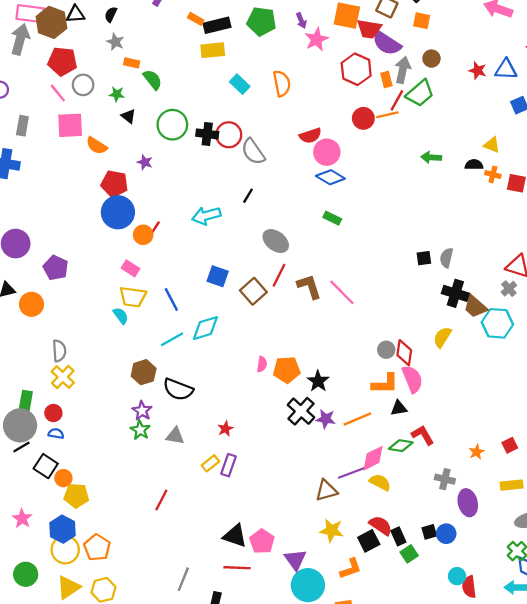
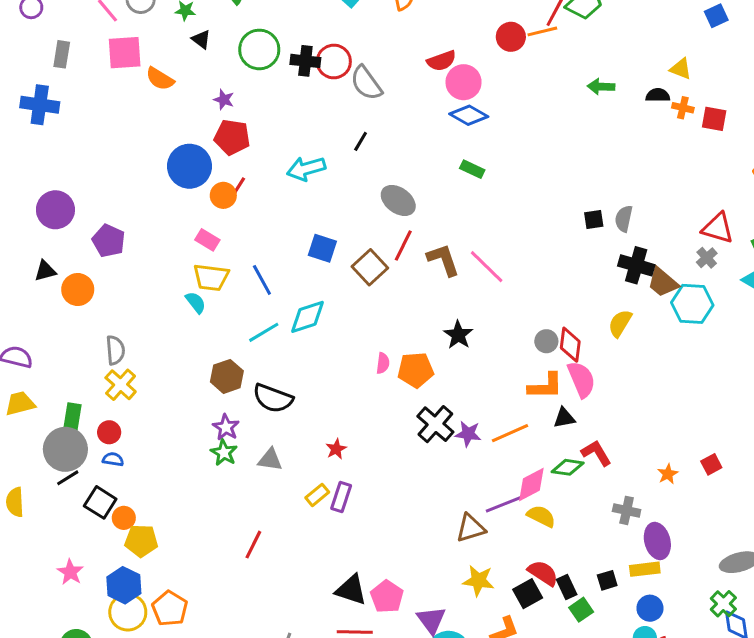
red pentagon: (114, 184) -> (232, 137), moved
black star: (318, 381) -> (458, 335), moved
yellow rectangle: (512, 485) -> (645, 569), moved
blue circle: (446, 534) -> (650, 608), moved

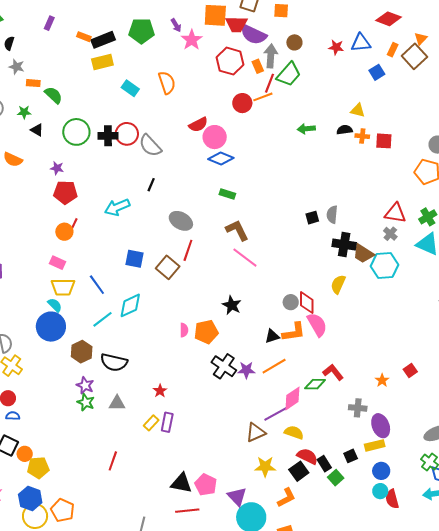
blue circle: (189, 166) -> (51, 327), moved
brown L-shape: (443, 260) -> (237, 230), moved
black triangle: (564, 418) -> (272, 336), moved
yellow semicircle: (541, 516) -> (294, 433), moved

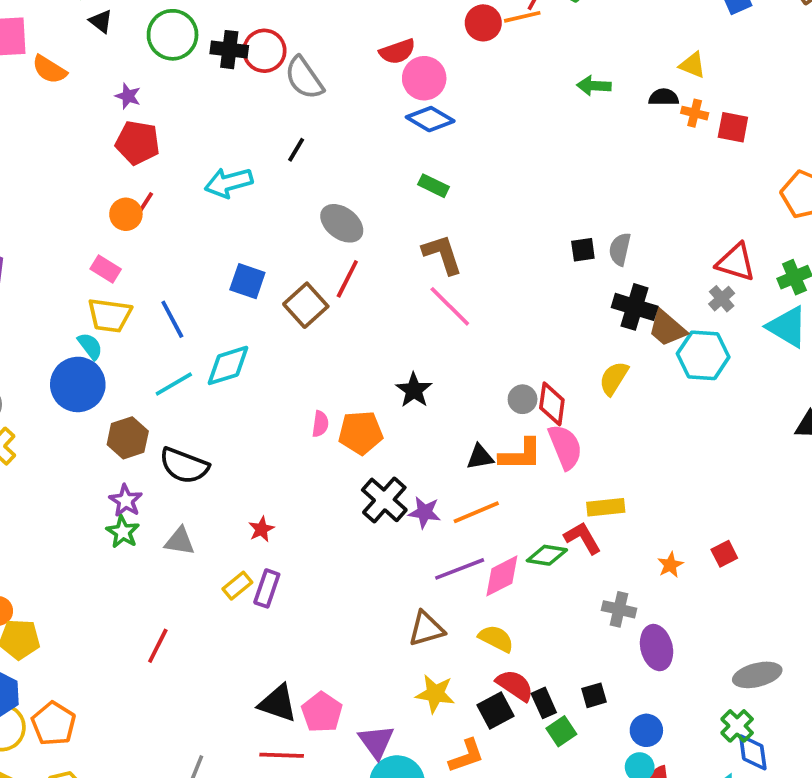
purple line: (277, 413) -> (460, 569), moved
yellow rectangle: (375, 445) -> (606, 507), moved

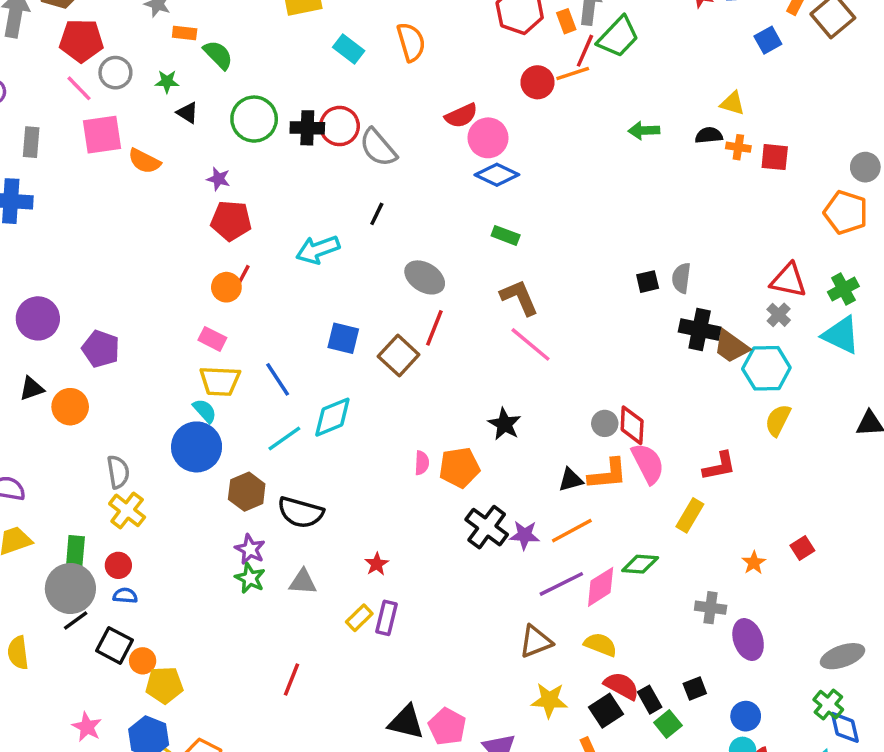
yellow semicircle: (614, 378) -> (778, 420), moved
yellow rectangle: (606, 507) -> (690, 515), turned -48
red L-shape: (583, 538) -> (719, 466), moved, turned 114

